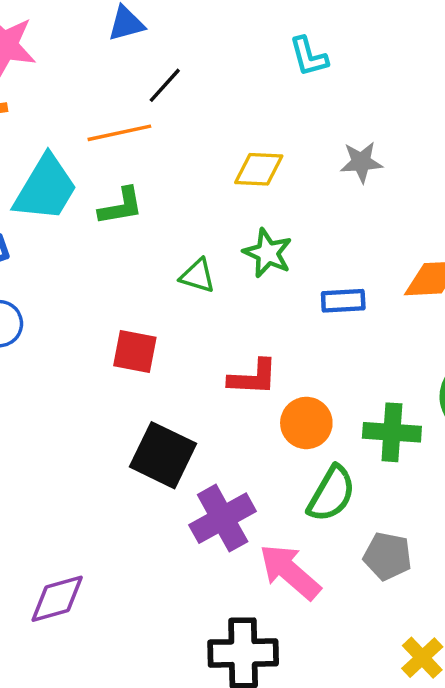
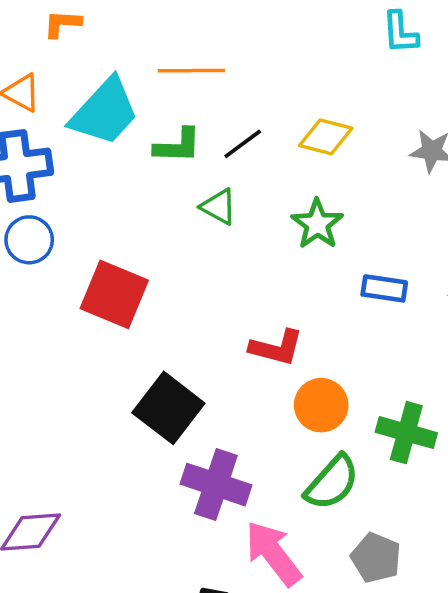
black line: (165, 85) -> (243, 144), moved
green triangle: (198, 276) -> (219, 207), moved
red square: (135, 351) -> (114, 294), moved, size x1.4
purple cross: (223, 518) -> (216, 485), turned 36

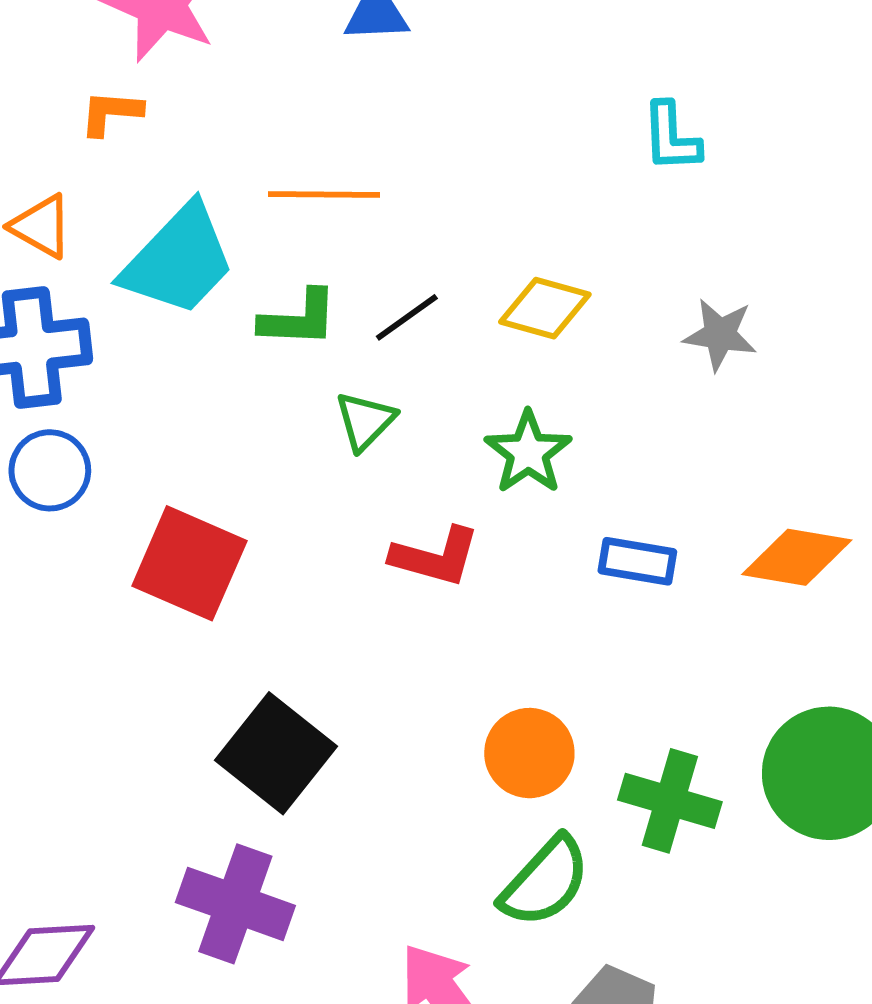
green triangle: (219, 207) -> (365, 421), turned 45
red L-shape: (276, 348) -> (435, 557), moved
purple cross: (216, 485) -> (235, 904), moved

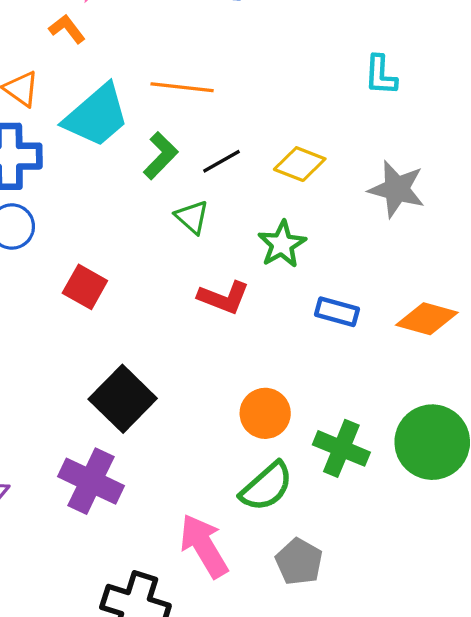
orange L-shape: (111, 113) -> (67, 29), turned 42
green L-shape: (299, 319) -> (161, 156), turned -54
gray star: (720, 335) -> (397, 189), size x1.4
green triangle: (365, 421) -> (192, 217), turned -39
red square: (189, 563) -> (85, 287), size x0.7

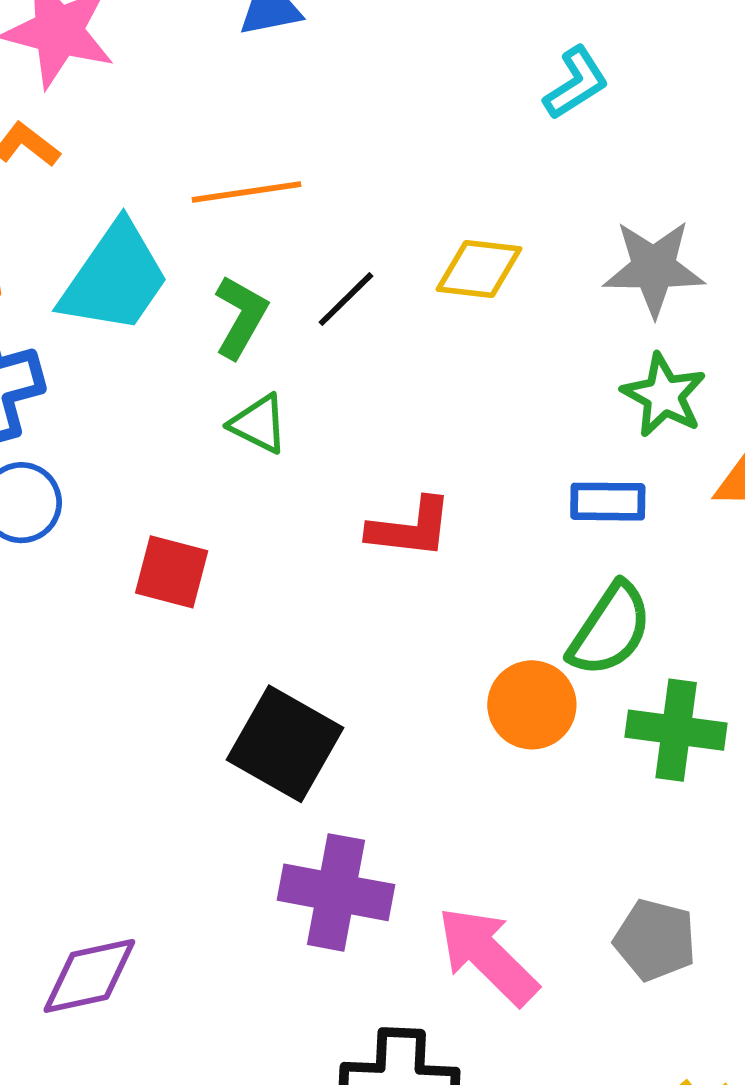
cyan L-shape: (381, 75) -> (576, 83), turned -111
green triangle: (192, 217) -> (259, 424), moved
green star: (282, 244) -> (664, 395), moved
purple cross: (91, 481) -> (336, 892), moved
green semicircle: (266, 487) -> (610, 630), moved

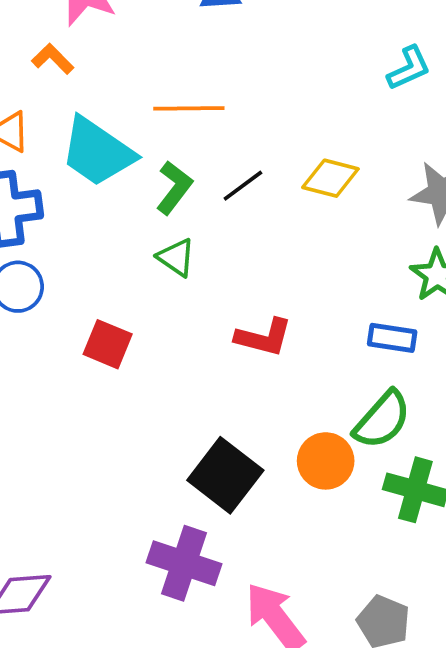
cyan trapezoid: (115, 278) -> (97, 152), turned 82
black square: (285, 744) -> (225, 475), moved

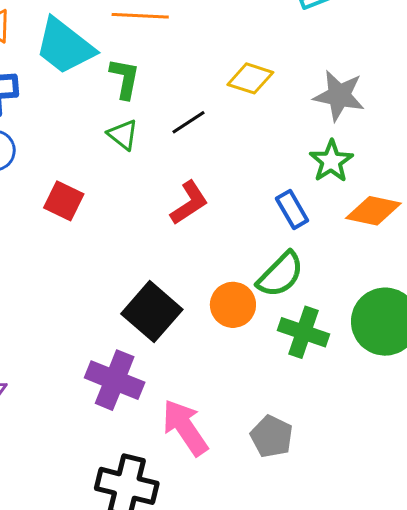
black line: (243, 186) -> (188, 122), moved
green L-shape: (174, 188) -> (125, 79), turned -30
red L-shape: (264, 337) -> (189, 203), turned -51
blue rectangle: (392, 338) -> (292, 209), turned 48

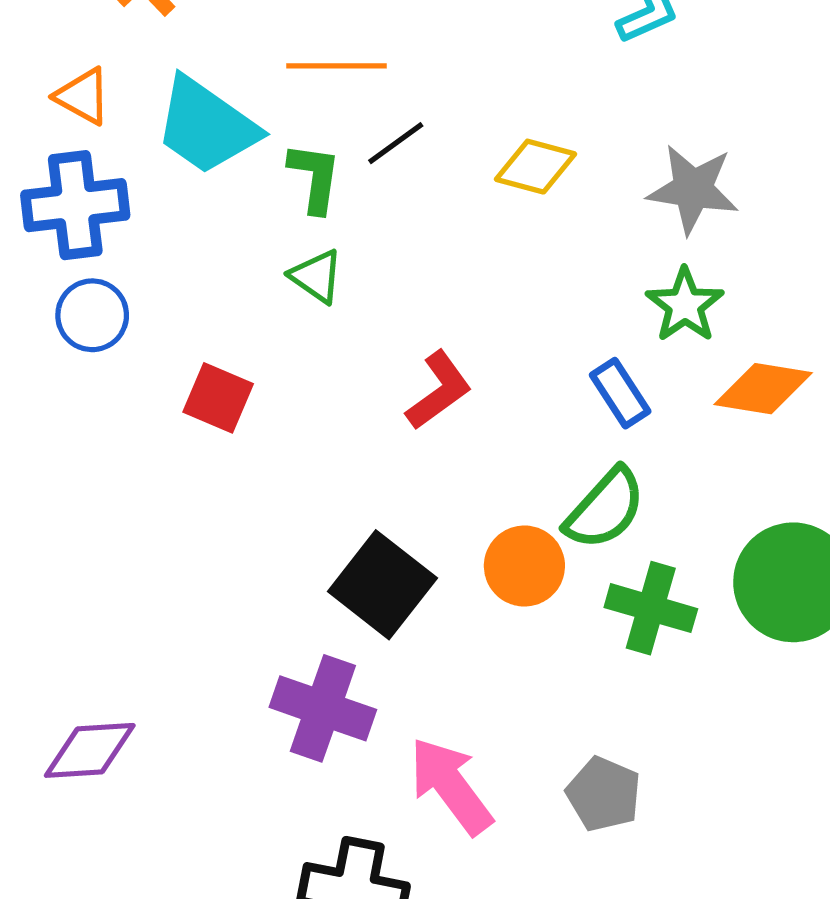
black line: (188, 122) -> (396, 143), moved

